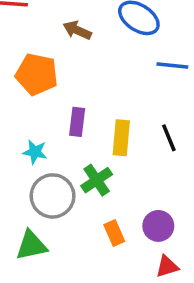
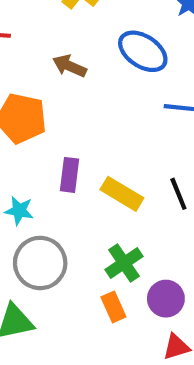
yellow rectangle: (121, 138) -> (122, 194), turned -64
green cross: (97, 180) -> (124, 263), moved

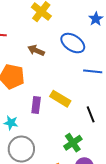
yellow rectangle: (122, 194) -> (60, 99), moved
green cross: (124, 263) -> (73, 143), moved

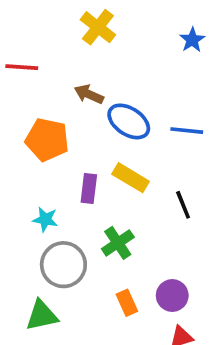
blue ellipse: (73, 43) -> (129, 121), moved
green cross: (73, 143) -> (118, 243), moved

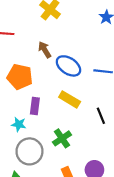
brown arrow: (89, 94) -> (45, 50), turned 35
purple rectangle: (89, 189) -> (35, 106), moved

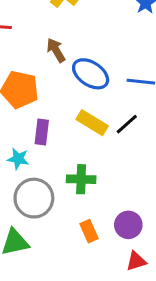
black line: (101, 116) -> (127, 124), moved, turned 70
green cross: (62, 138) -> (81, 179), turned 36

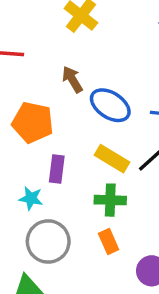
green cross: (81, 179) -> (110, 200), moved
orange rectangle: (89, 231) -> (109, 241), moved

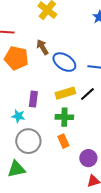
orange pentagon: (33, 122) -> (16, 58), moved
yellow rectangle: (112, 159) -> (65, 93), turned -48

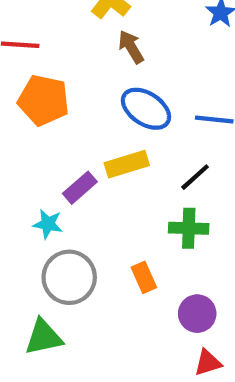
brown arrow: (42, 47) -> (131, 47), moved
yellow rectangle: (65, 93) -> (127, 164), moved
purple rectangle: (33, 99) -> (80, 188), turned 42
green cross: (64, 117) -> (189, 228), moved

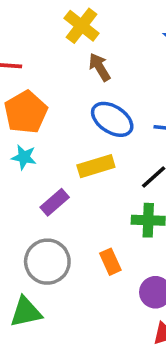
orange pentagon: (44, 100) -> (26, 112), turned 30
purple rectangle: (80, 188) -> (55, 202), moved
cyan star: (48, 224) -> (24, 157), moved

